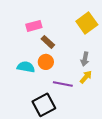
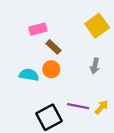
yellow arrow: (86, 77) -> (102, 107), moved
purple line: (63, 84) -> (78, 106), moved

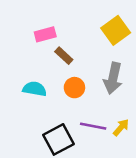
gray arrow: (95, 66) -> (113, 78), size x1.6
orange circle: (51, 69) -> (74, 88), moved

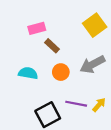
gray arrow: (113, 78) -> (92, 64), turned 50

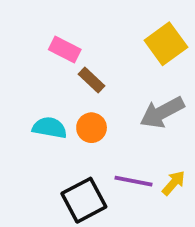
pink rectangle: (37, 28) -> (65, 49), turned 42
orange circle: (61, 72) -> (92, 128), moved

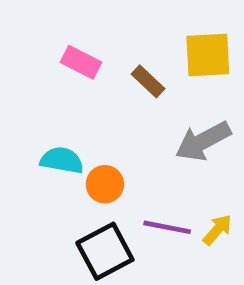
yellow square: (166, 44) -> (208, 55), turned 33
brown rectangle: (92, 80) -> (148, 81), moved
orange circle: (92, 128) -> (105, 184), moved

